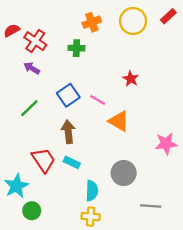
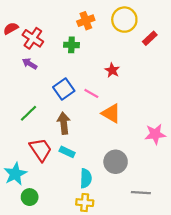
red rectangle: (168, 16) -> (150, 38), moved
red star: (131, 79) -> (112, 70), moved
green line: (29, 108) -> (28, 113), moved

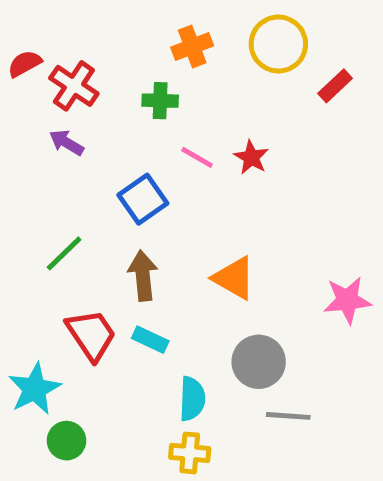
pink line: (91, 93) -> (197, 157), moved
orange triangle: (111, 113) -> (234, 278), moved
gray line: (141, 193) -> (288, 416), moved

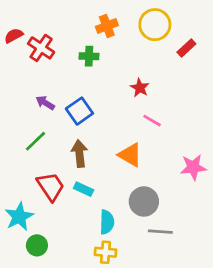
purple arrow: (67, 143) -> (45, 103), moved
pink line: (197, 157) -> (152, 121), moved

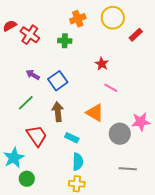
cyan rectangle: (84, 189) -> (72, 138), moved
gray circle: (144, 201) -> (120, 134), moved
gray line: (160, 232) -> (128, 169), moved

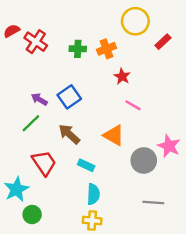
orange cross: (78, 19) -> (107, 49), moved
purple arrow: (33, 75) -> (39, 99), moved
brown arrow: (58, 112) -> (69, 134), turned -42
pink star: (141, 122) -> (169, 146), turned 30

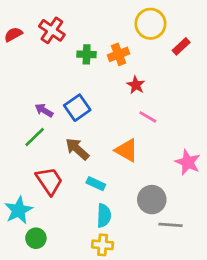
red cross: (36, 42) -> (52, 30), moved
gray circle: (144, 160) -> (152, 200), moved

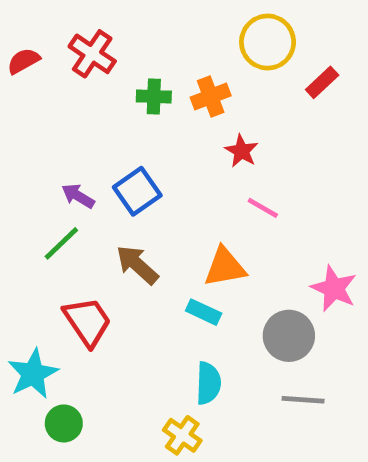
orange triangle: (126, 150) -> (225, 267), turned -40
cyan rectangle: (96, 184) -> (204, 312), moved
gray circle: (152, 200) -> (289, 336), moved
cyan semicircle: (104, 216) -> (208, 383), moved
yellow cross: (103, 245) -> (182, 435), turned 30

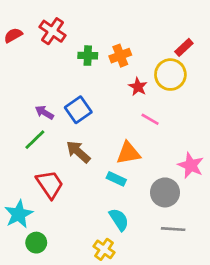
yellow circle: (268, 42) -> (170, 75), moved
cyan semicircle: (208, 383) -> (119, 220), turned -35

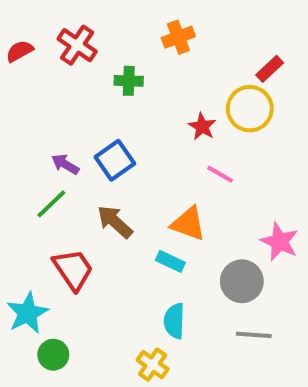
orange cross: (120, 56) -> (178, 37), moved
orange triangle: (128, 153) -> (188, 224), turned 30
cyan semicircle: (119, 220) -> (174, 321), turned -145

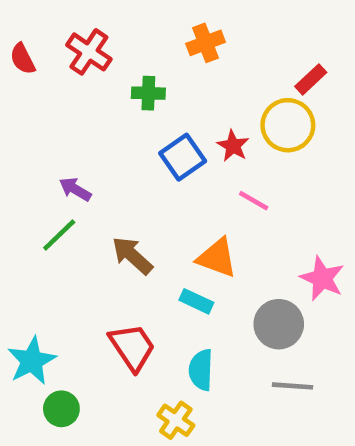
red semicircle: (20, 51) -> (23, 59), turned -88
blue square: (115, 160) -> (183, 157), moved
red trapezoid: (73, 269) -> (132, 347), moved

